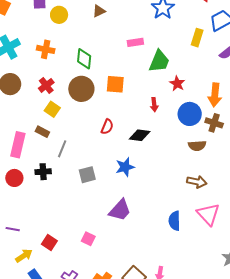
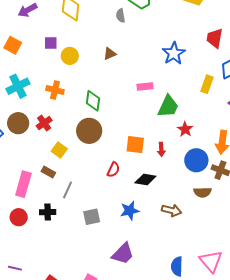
orange square: (115, 84) -> (135, 145), moved
red cross: (46, 85) -> (44, 123), moved
brown arrow: (197, 182) -> (172, 210), moved

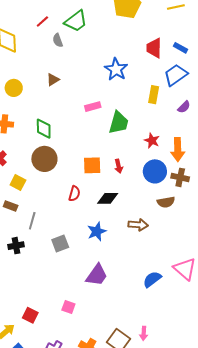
red star: (185, 129) -> (152, 141), moved
blue semicircle: (177, 266) -> (152, 279), turned 60

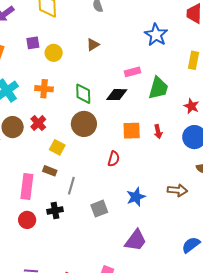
black diamond: (108, 198) -> (117, 95), moved

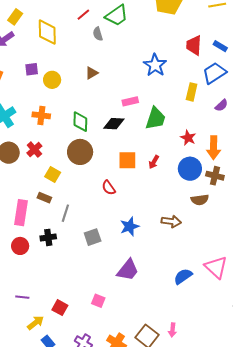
red arrow: (158, 132) -> (154, 162), turned 40
red semicircle: (114, 159) -> (109, 188), turned 126

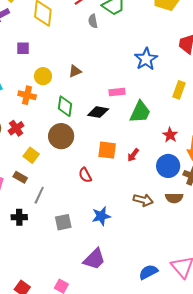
brown triangle: (92, 73) -> (75, 71), moved
yellow circle: (52, 80) -> (43, 76), moved
brown arrow: (171, 221) -> (143, 200), moved

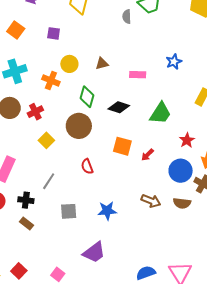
blue star: (146, 59) -> (174, 62), size x0.7
pink rectangle: (117, 92) -> (138, 75), moved
red semicircle: (85, 175) -> (87, 166), moved
brown rectangle: (20, 177) -> (27, 223), moved

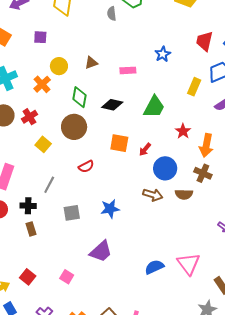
orange cross: (51, 81) -> (42, 84), turned 30
red semicircle: (87, 166) -> (86, 167), turned -91
blue circle: (181, 171) -> (165, 168), moved
brown rectangle: (27, 223) -> (31, 229), turned 40

